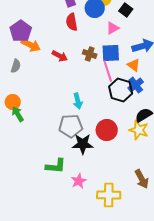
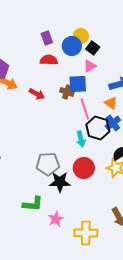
black square: (126, 10) -> (93, 48), moved
red semicircle: (72, 22) -> (49, 60), turned 102
blue square: (111, 53) -> (78, 84), moved
cyan arrow: (78, 101) -> (81, 139), moved

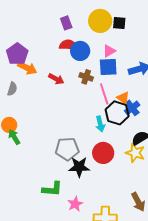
yellow circle: (81, 36) -> (100, 21), size x1.5
blue circle: (72, 46) -> (80, 51), moved
black square: (93, 48) -> (119, 23), moved, turned -32
blue square: (78, 84) -> (108, 67), moved
orange triangle: (111, 103) -> (123, 98), moved

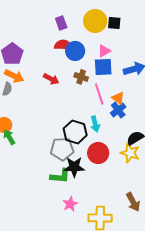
orange arrow: (27, 68) -> (14, 76), moved
blue cross: (132, 108) -> (118, 110), moved
black hexagon: (117, 113) -> (75, 132), moved
green L-shape: (52, 189) -> (60, 176), moved

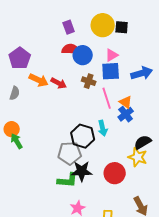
orange arrow: (14, 76) -> (39, 80), moved
red circle: (98, 153) -> (115, 173), moved

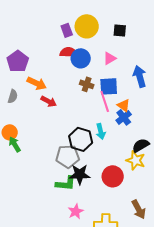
yellow circle: (103, 25) -> (87, 26), moved
blue square: (111, 71) -> (109, 86), moved
blue arrow: (142, 73) -> (140, 76), turned -90
red arrow: (59, 83) -> (49, 101), moved

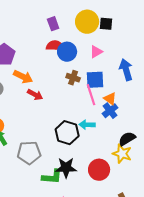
yellow circle: (87, 26) -> (87, 22), moved
cyan arrow: (101, 131) -> (87, 125), turned 105
gray pentagon: (68, 156) -> (29, 153), moved

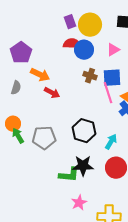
yellow circle: (87, 22) -> (90, 25), moved
cyan arrow: (87, 125) -> (111, 142), moved, turned 119
gray pentagon: (29, 153) -> (44, 138), moved

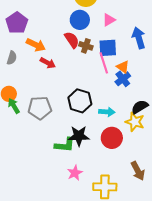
red semicircle: (72, 44) -> (72, 40), moved, turned 54
cyan arrow: (111, 142) -> (107, 112), turned 63

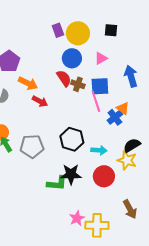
orange triangle: (123, 67) -> (123, 108), moved
pink star: (75, 173) -> (77, 218), moved

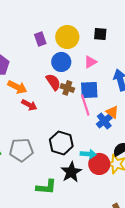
purple rectangle: (58, 30) -> (40, 39), moved
black star: (71, 174) -> (71, 172), moved, turned -30
red circle: (104, 176) -> (99, 164), moved

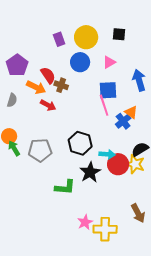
red semicircle: (53, 82) -> (48, 75), moved
brown cross: (67, 88) -> (61, 85), moved

